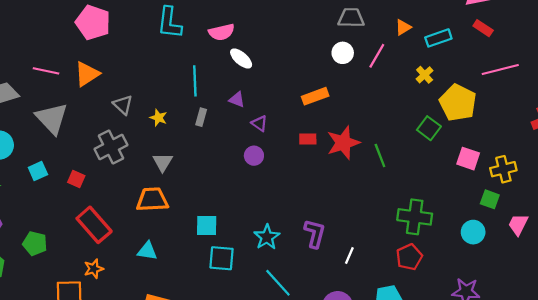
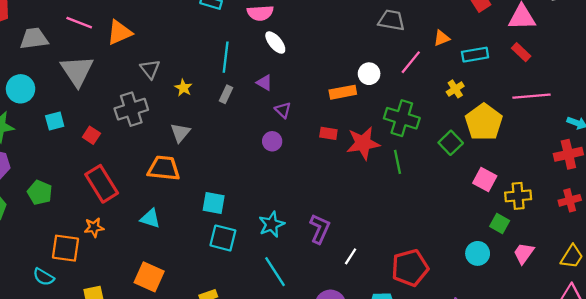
white circle: (343, 53) -> (369, 74), moved
green cross: (415, 217) -> (402, 118), moved
red pentagon: (409, 257) -> (410, 268), size x1.4

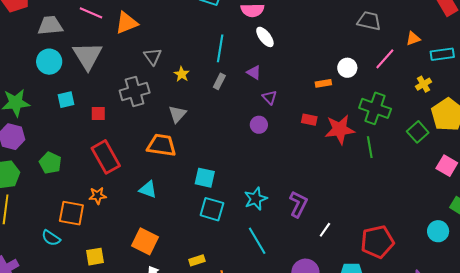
cyan circle: (21, 89) -> (49, 62), moved
orange rectangle: (343, 92) -> (323, 83), size x0.7
red square: (91, 135) -> (98, 113), turned -35

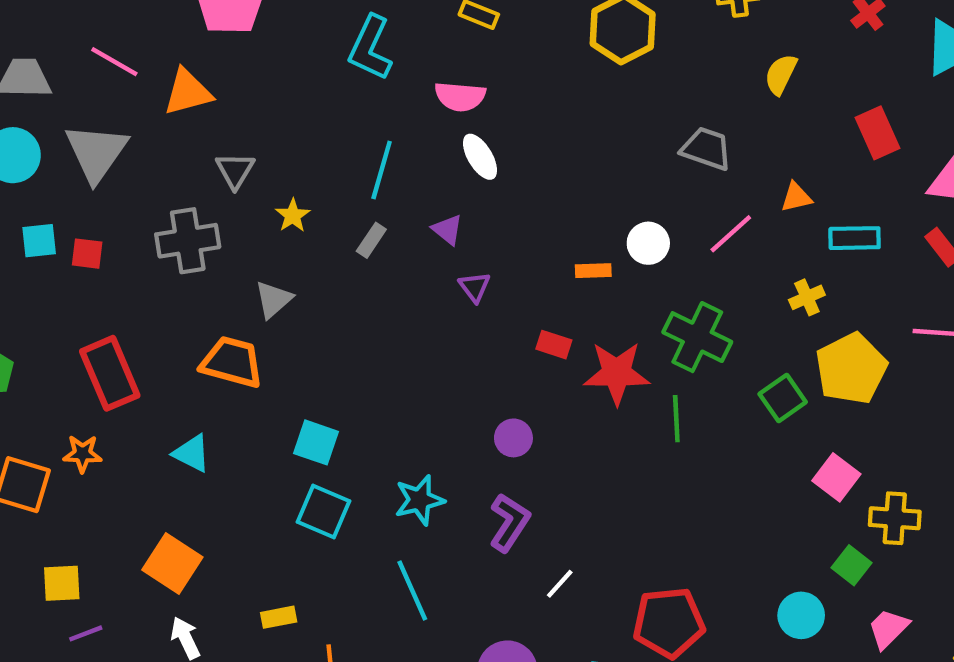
red square: (98, 113) -> (87, 254), moved
purple circle: (259, 125) -> (513, 438), moved

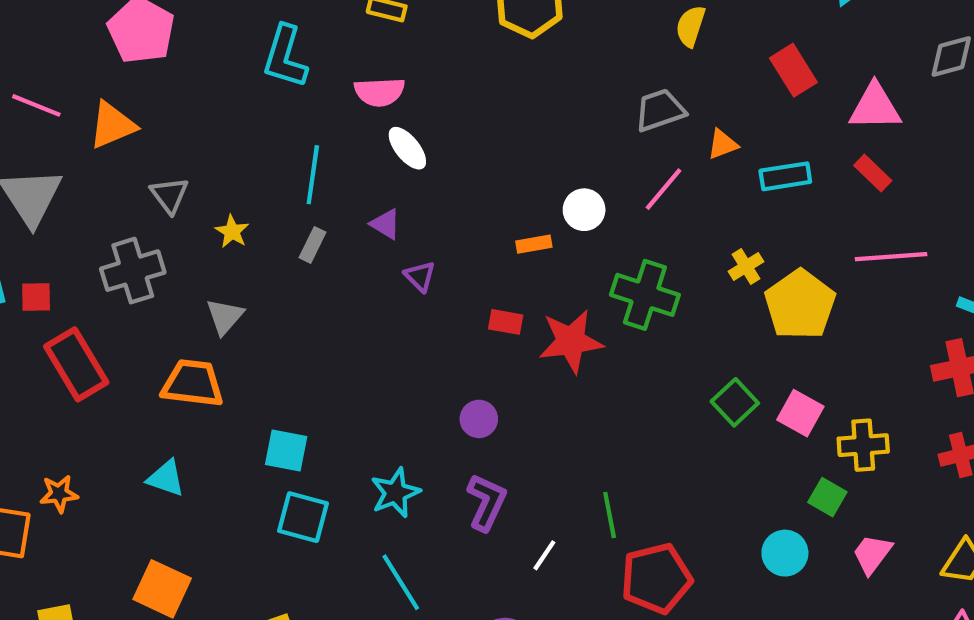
gray trapezoid: (706, 149) -> (660, 110), moved, turned -30
yellow cross: (807, 297) -> (746, 266), moved
red rectangle: (110, 373) -> (76, 364), moved
green square: (783, 398) -> (735, 402), moved
green line: (676, 419) -> (610, 515), moved

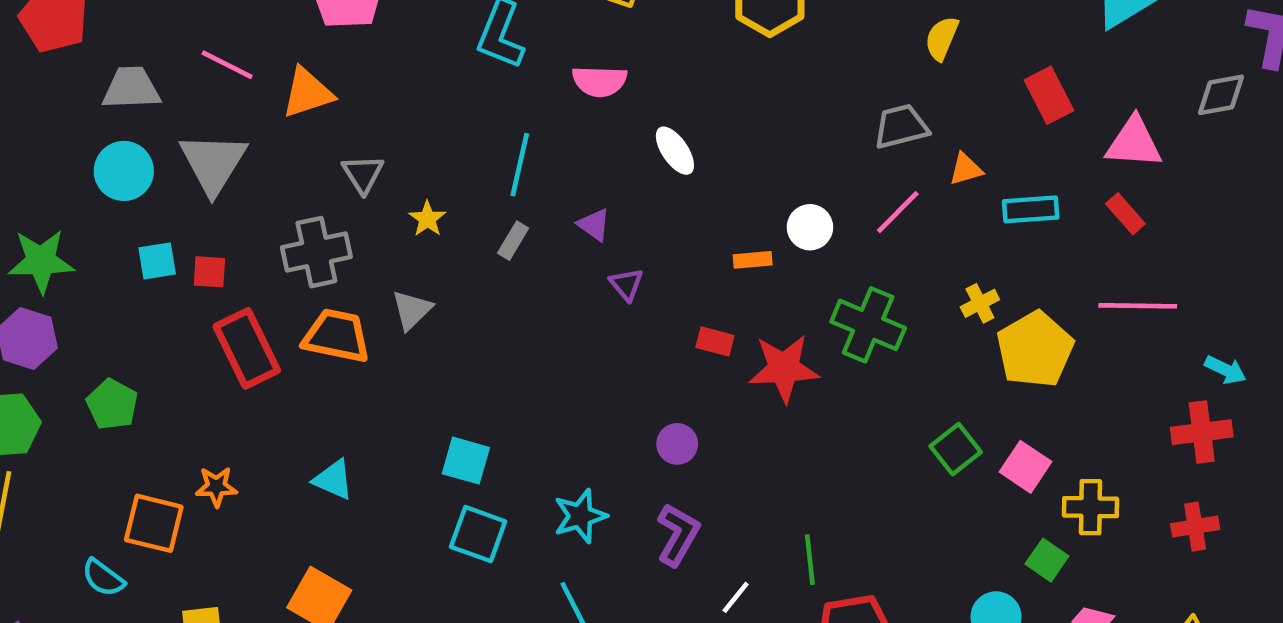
white ellipse: (407, 148) -> (675, 151), moved
orange trapezoid: (193, 383) -> (337, 336), moved

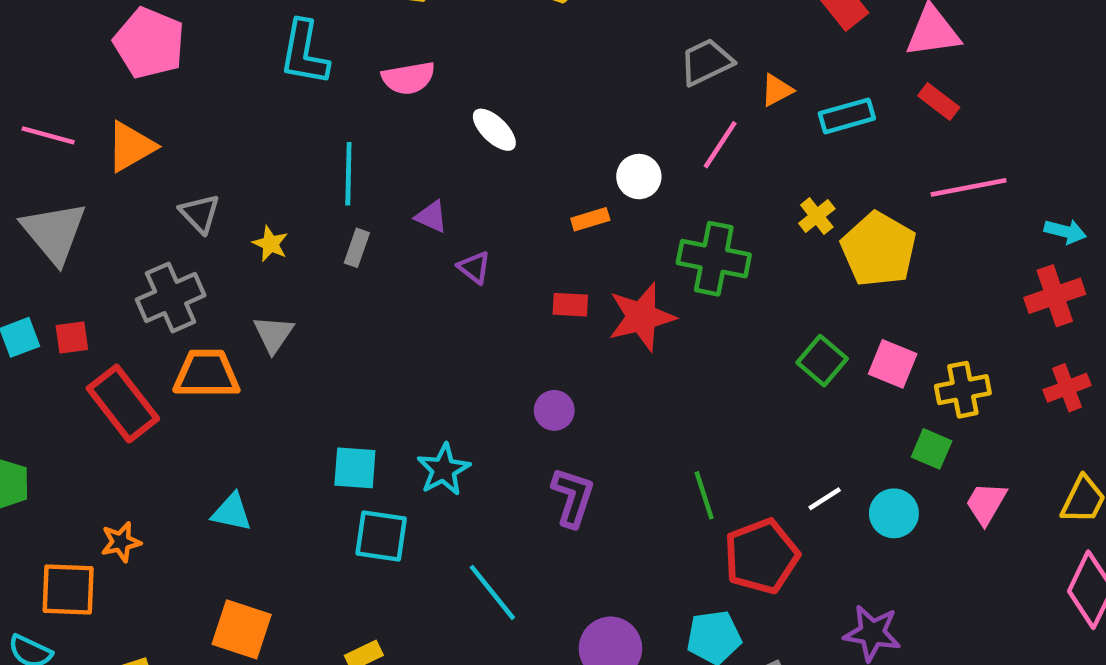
cyan star: (580, 516) -> (444, 470), moved
white line: (736, 597) -> (825, 499), moved, turned 30

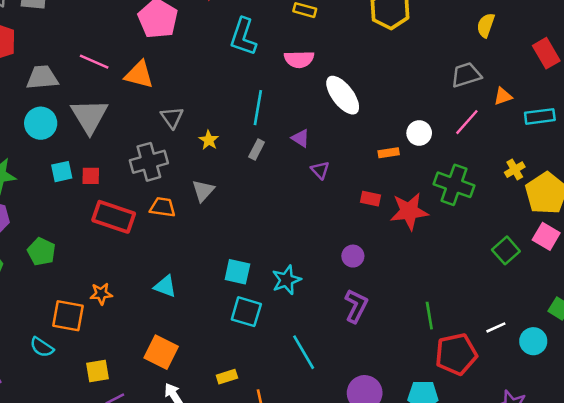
white ellipse: (494, 130) -> (343, 95), size x1.5
orange triangle: (131, 147) -> (139, 75), turned 36
pink square: (893, 364) -> (546, 236), moved
orange trapezoid: (206, 374) -> (163, 207), size x0.7
red rectangle: (123, 404) -> (114, 217), turned -42

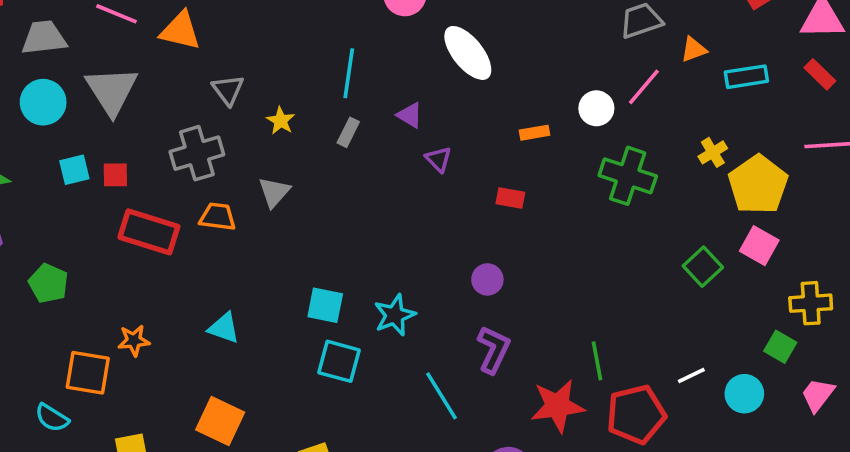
white circle: (419, 133) -> (596, 108), moved
red star: (409, 211) -> (558, 406), moved
cyan line: (304, 352) -> (442, 396), moved

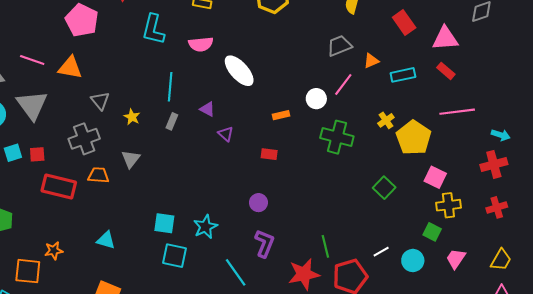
pink square: (759, 246) -> (435, 177), moved

